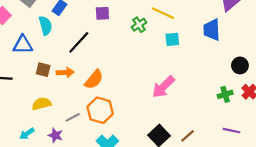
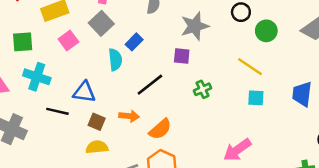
green cross: (139, 25) -> (202, 89), moved
blue triangle: (23, 45) -> (84, 92), moved
brown square: (43, 70) -> (97, 122), moved

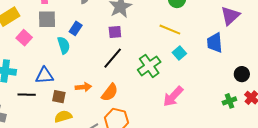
gray square: (101, 23) -> (47, 19), turned -36
black line: (150, 85) -> (113, 58), moved
green cross: (202, 89) -> (149, 66), moved, size x1.6
cyan square: (256, 98) -> (179, 53), turned -32

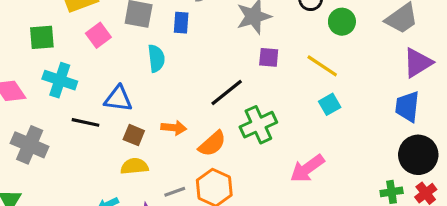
blue rectangle: (76, 28) -> (181, 23), moved, turned -40
purple square: (115, 32) -> (269, 57), moved
blue trapezoid: (215, 43) -> (407, 107), moved
green cross: (149, 66) -> (258, 125), moved
black circle: (242, 74) -> (418, 155), size x1.6

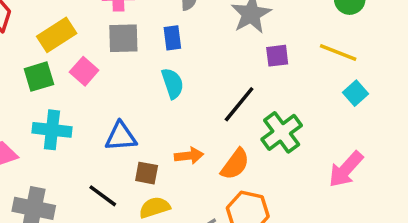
green square: (42, 37) -> (39, 77), moved
cyan semicircle: (156, 58) -> (173, 83), moved
black line: (85, 122) -> (103, 196), moved, turned 36

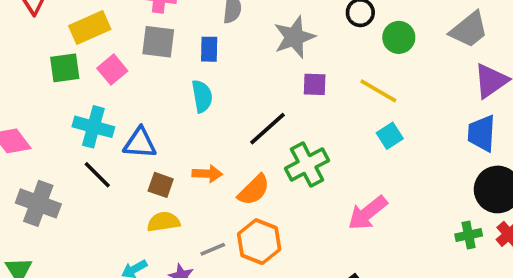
cyan cross: (52, 130) -> (93, 127), moved
black line: (103, 196) -> (97, 175), moved

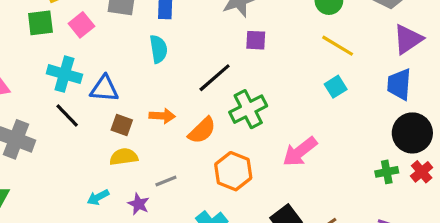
yellow line: (378, 91) -> (338, 46), moved
cyan square: (390, 136) -> (336, 87), moved
orange hexagon: (259, 242) -> (233, 171), moved

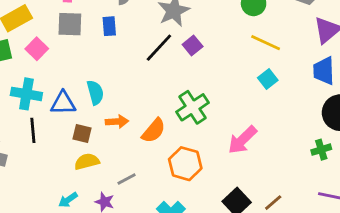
purple square: (256, 40) -> (193, 45), turned -36
cyan semicircle: (158, 49) -> (95, 92), moved
black line: (215, 78) -> (159, 48), moved
black line: (67, 115) -> (33, 130), turned 45

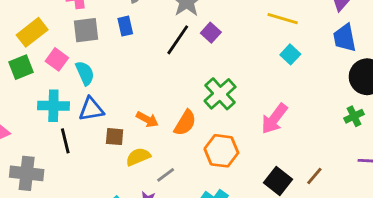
cyan semicircle: (95, 92) -> (85, 73), moved
orange arrow: (117, 122) -> (147, 119), turned 40
yellow semicircle: (87, 162) -> (138, 157), moved

